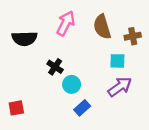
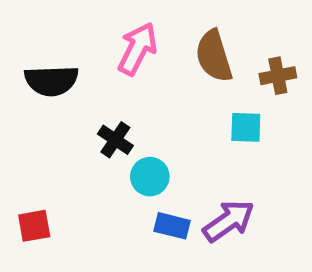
purple arrow: (120, 87) -> (229, 221), moved
blue rectangle: (82, 108) -> (172, 226), turned 56

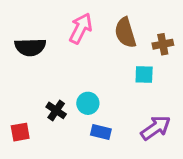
black cross: (115, 140) -> (56, 110), moved
purple arrow: (229, 221) -> (156, 128), moved

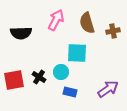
cyan square: (144, 74) -> (77, 53), moved, size x1.5
red square: (20, 132) -> (14, 80), moved, size x1.5

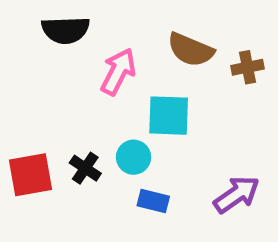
pink arrow: (56, 20) -> (118, 72), moved
brown semicircle: (87, 23) -> (191, 50), turned -50
black semicircle: (21, 33) -> (66, 30), moved

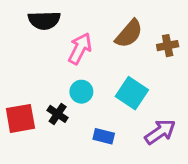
brown semicircle: (191, 50) -> (129, 34), turned -72
cyan square: (169, 116) -> (132, 93), moved, turned 32
cyan circle: (134, 157) -> (81, 92), moved

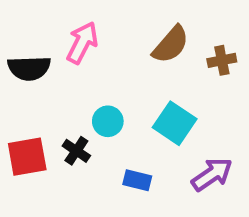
black semicircle: (44, 20) -> (29, 68), moved
pink arrow: (80, 49) -> (82, 43), moved

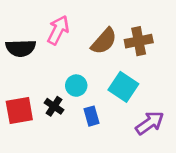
brown semicircle: (171, 45) -> (104, 41), moved
brown cross: (222, 60) -> (139, 41), moved, size x1.4
blue rectangle: (137, 180) -> (91, 116), moved, turned 60

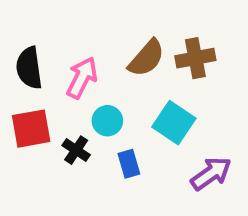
pink arrow: (58, 30) -> (82, 78), moved
black semicircle: (21, 48) -> (29, 68), turned 84
red square: (19, 110) -> (31, 129), moved

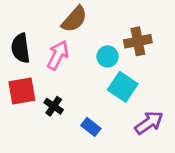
brown semicircle: (146, 58) -> (74, 19), moved
cyan circle: (107, 121) -> (108, 56), moved
blue rectangle: (129, 164) -> (91, 127), moved, turned -36

